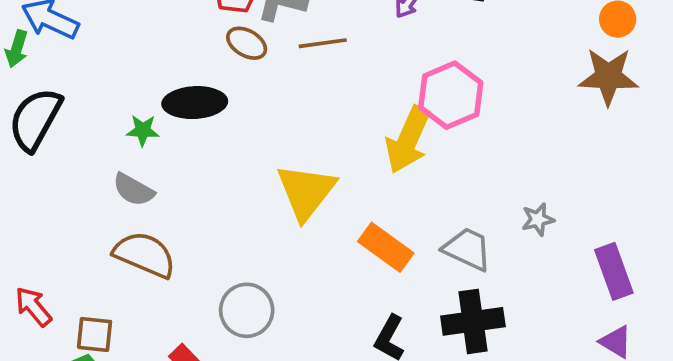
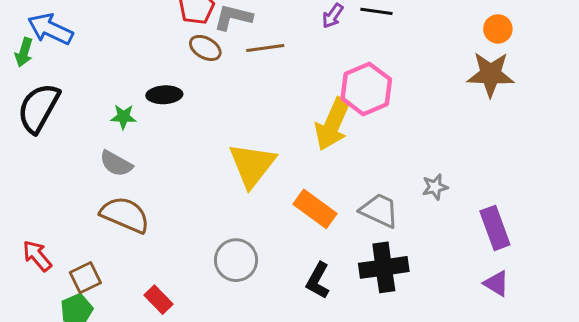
black ellipse: (195, 103) -> (164, 95), size x0.7
gray circle: (247, 310) -> (236, 260), moved
brown square: (95, 334) -> (85, 278), turned -32

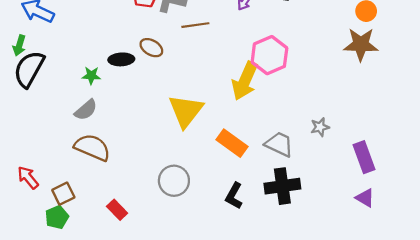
brown ellipse: (205, 48) -> (151, 48), moved
green arrow: (24, 52) -> (19, 45), moved
gray semicircle: (116, 164) -> (86, 110), turned -70

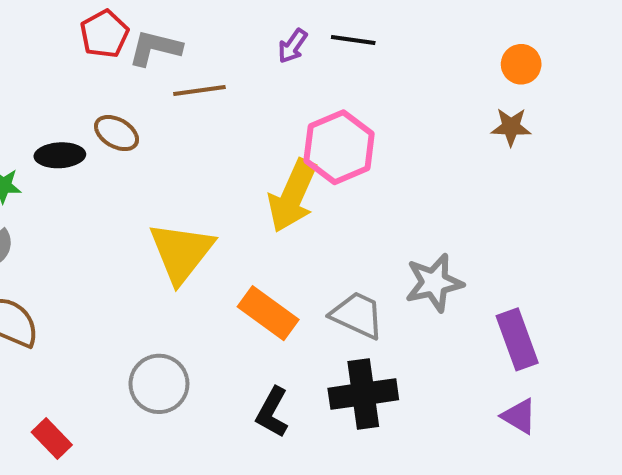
brown star: (361, 44) -> (511, 127), size x0.6
gray star: (320, 127) -> (434, 283), size x1.6

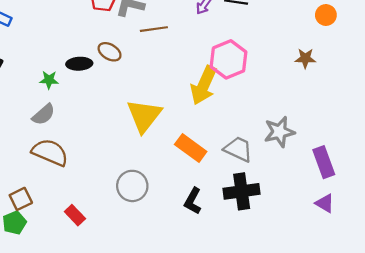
brown star: (511, 127) -> (305, 58), moved

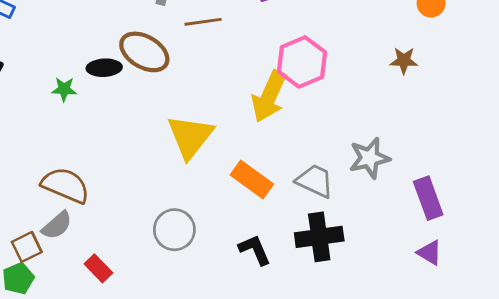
brown ellipse: (110, 52) -> (144, 52), size x1.6
gray semicircle: (44, 115) -> (57, 225), moved
black L-shape: (193, 201) -> (255, 250), turned 128

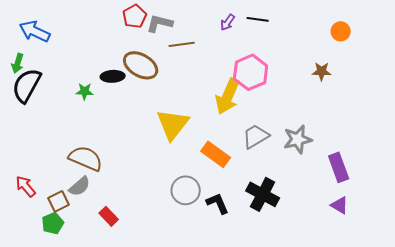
gray trapezoid: (315, 181) -> (256, 136), moved, turned -56
gray circle: (174, 230) -> (186, 190), moved
black cross: (319, 237) -> (263, 194), turned 36

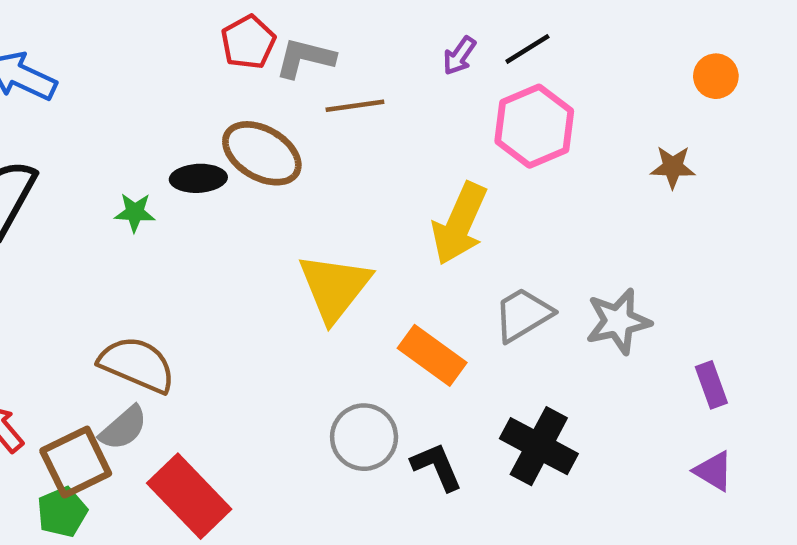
black line: (258, 19) -> (527, 49), turned -40
pink hexagon: (251, 72) -> (534, 126), moved
purple rectangle: (339, 167) -> (711, 385), size x0.7
brown square: (59, 201) -> (76, 462), size x1.4
red rectangle: (109, 216) -> (189, 496), size x1.8

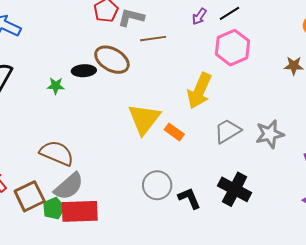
orange rectangle: (432, 355) -> (174, 132), moved, size x0.7
gray semicircle: (123, 428) -> (69, 186), moved, size x1.4
red rectangle: (189, 496) -> (80, 211), turned -48
green pentagon: (62, 512) -> (54, 208), moved

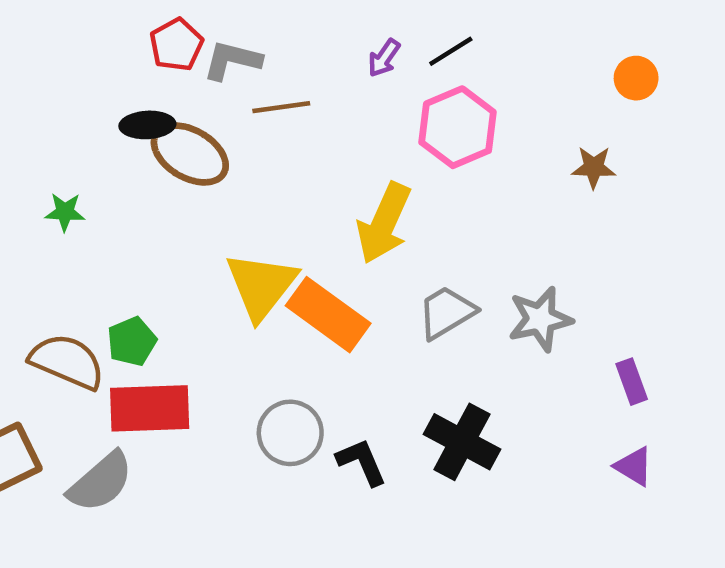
black ellipse: (84, 71) -> (147, 125), moved
orange rectangle: (174, 132) -> (328, 315), size x1.8
gray semicircle: (69, 186) -> (101, 482), moved
green pentagon: (54, 208) -> (132, 341), moved
red rectangle: (80, 211) -> (150, 408), moved

